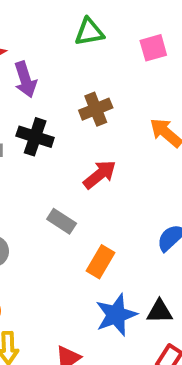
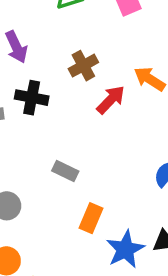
red arrow: (100, 174) -> (111, 100), moved
orange rectangle: (101, 262) -> (91, 218), moved

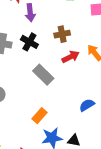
gray rectangle: (65, 171) -> (43, 75), moved, size x1.5

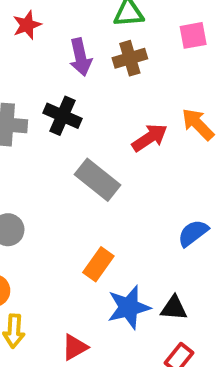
purple arrow: (30, 13) -> (81, 57), moved
brown cross: (62, 34) -> (130, 58), moved

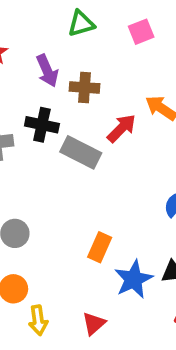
brown cross: (130, 58) -> (85, 87), moved, turned 32
gray rectangle: (98, 180) -> (81, 152), moved

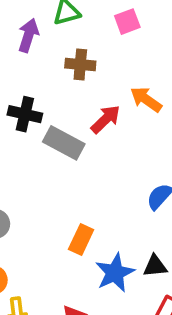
purple arrow: (47, 71) -> (28, 35), moved, turned -140
brown cross: (85, 87) -> (80, 64), moved

